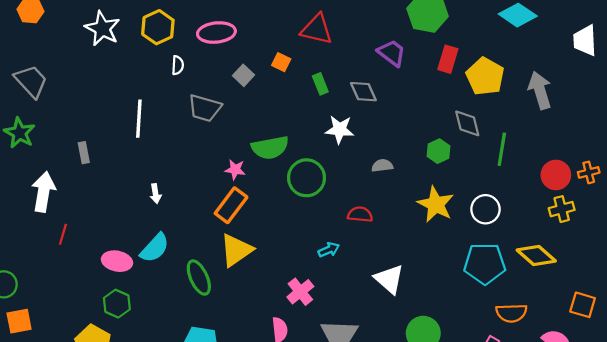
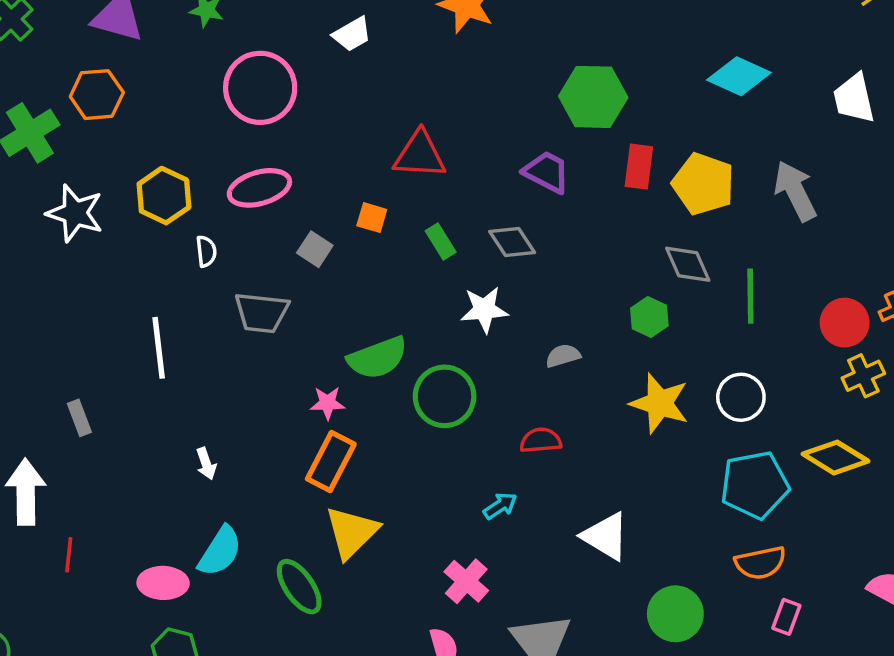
orange semicircle: (511, 313) -> (760, 563), moved

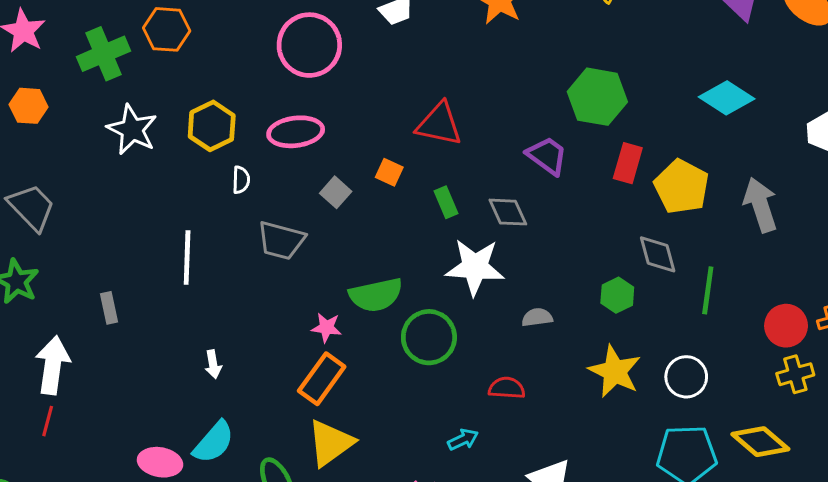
white star: (484, 310) -> (475, 267), size x1.4
red line: (69, 555) -> (48, 421), moved

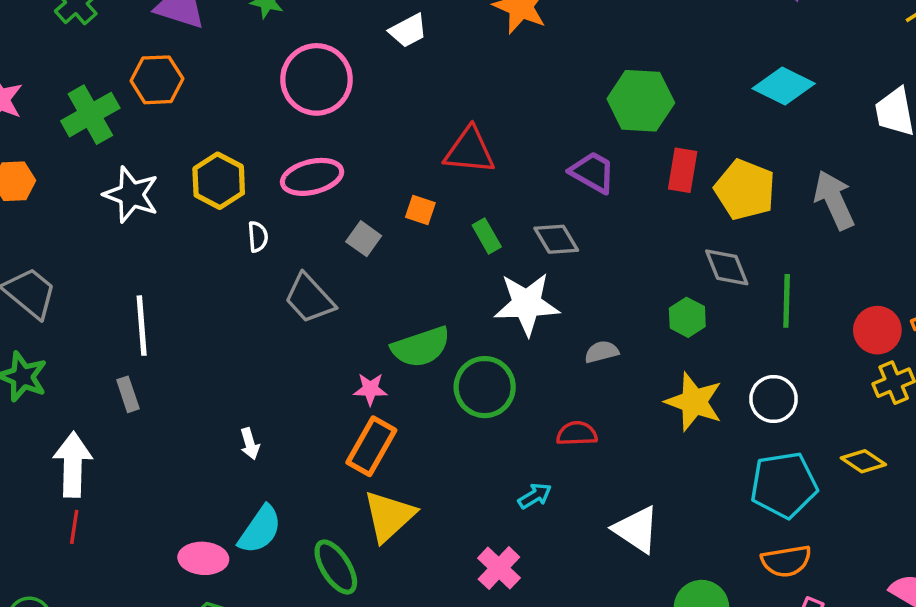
gray trapezoid: (281, 240) -> (309, 299), turned 39
white line: (187, 257) -> (142, 326), moved
yellow diamond: (760, 442) -> (863, 461), size x0.7

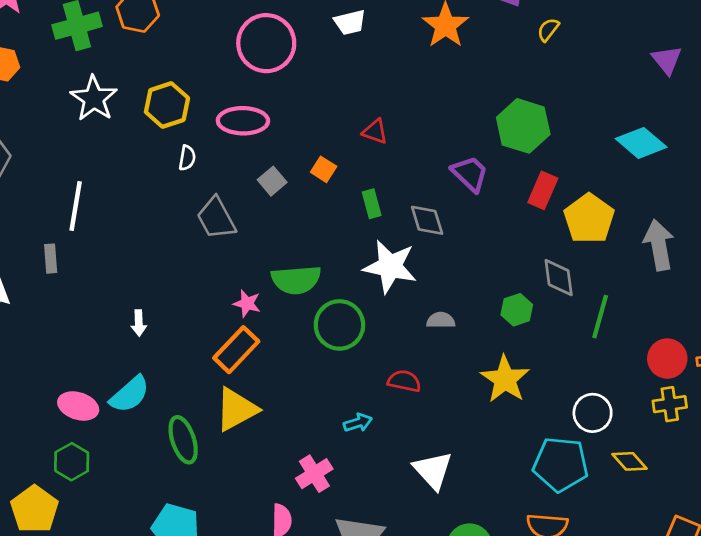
red triangle: (470, 151) -> (375, 131), size x0.6
white circle: (774, 399) -> (593, 413), moved

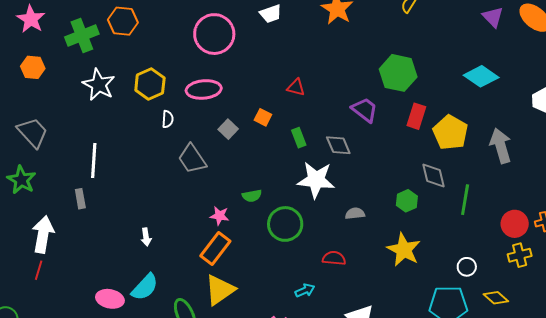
green semicircle: (296, 280) -> (252, 196), size x0.6
white circle: (593, 413) -> (467, 267), size x0.7

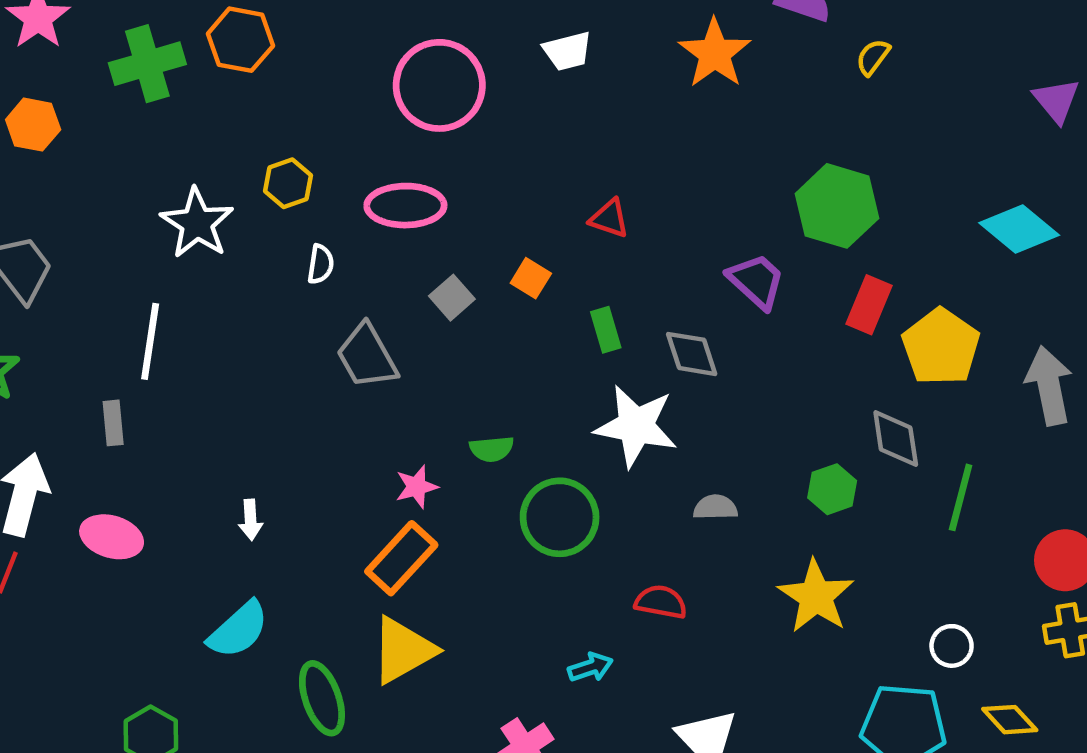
yellow hexagon: (150, 84) -> (288, 183), size x0.7
white star: (99, 85) -> (197, 223), moved
pink star: (220, 216) -> (417, 487), turned -30
pink ellipse: (110, 299) -> (112, 537), moved

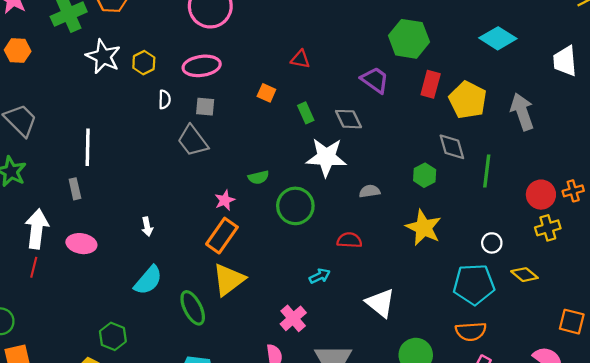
white star: (197, 223) -> (103, 56), moved
gray square: (452, 298) -> (205, 107), moved, turned -36

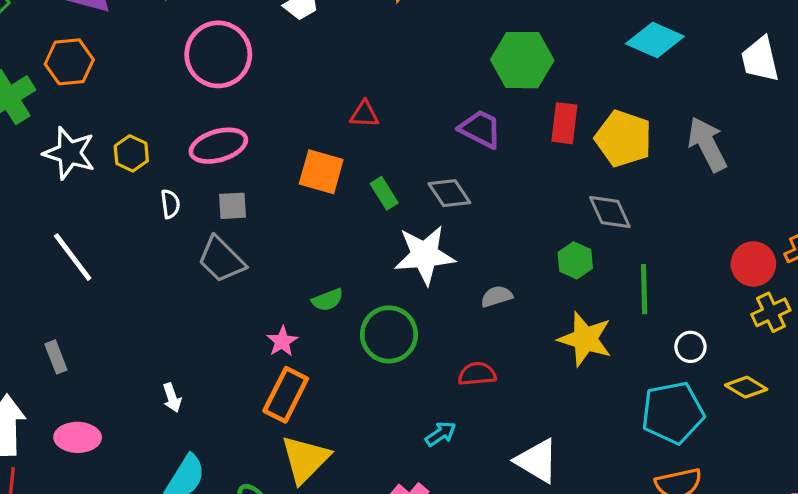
orange square: (266, 93) -> (321, 172), size x1.6
white line: (88, 147) -> (73, 257), moved, turned -30
green line: (487, 171) -> (644, 289), moved

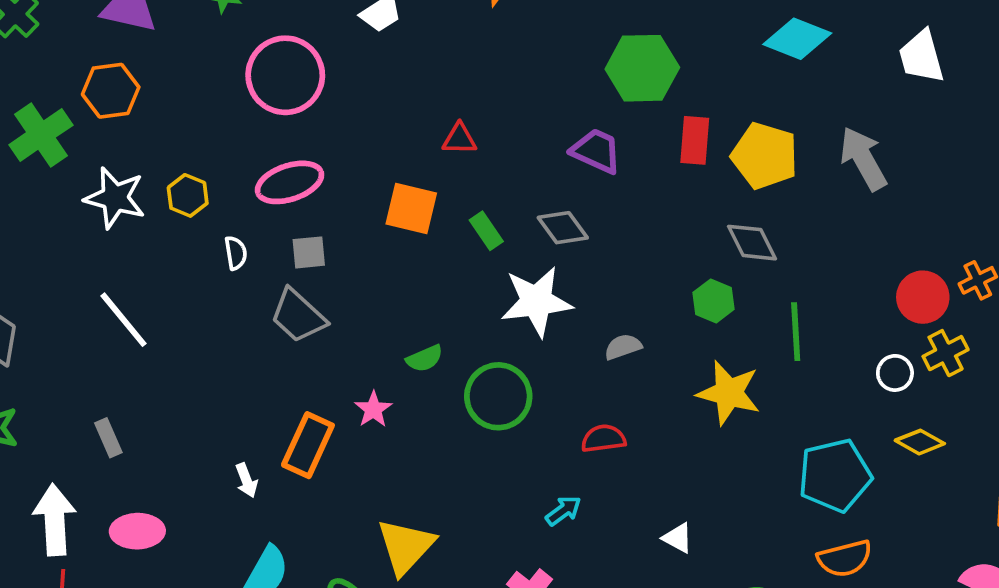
white circle: (690, 347) -> (895, 373), moved
orange rectangle: (286, 395) -> (308, 445), moved
white triangle: (537, 461) -> (678, 538), size x0.6

